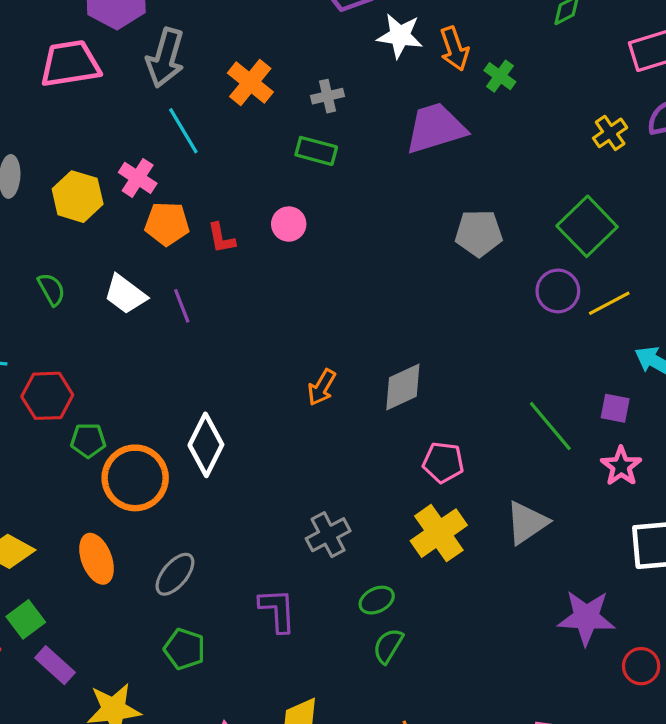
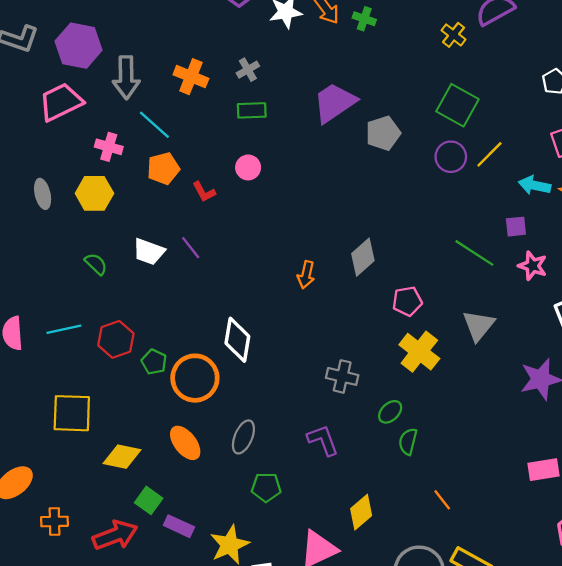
purple trapezoid: (436, 128) -> (334, 103), moved
pink cross: (138, 178) -> (109, 147), moved
orange pentagon: (167, 224) -> (163, 168), moved
green pentagon: (88, 440) -> (154, 362), turned -30
gray cross: (328, 535) -> (342, 376), turned -32

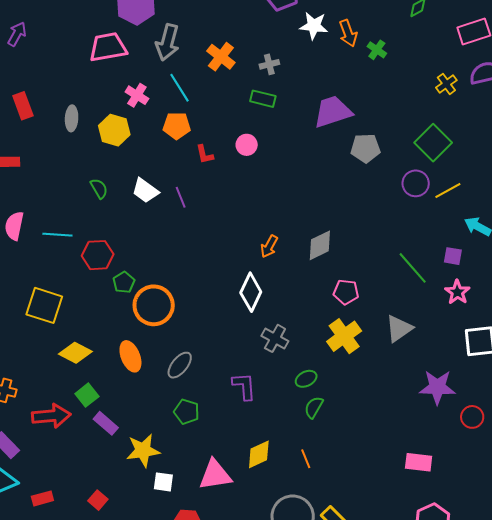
white diamond: (237, 340) -> (251, 292), moved
orange line: (442, 500) -> (306, 459), moved

